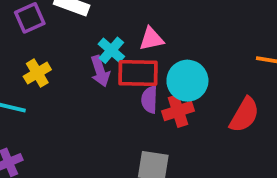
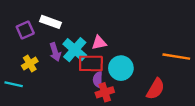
cyan cross: (111, 50) -> (75, 50), size x1.5
purple arrow: (100, 71) -> (55, 52), moved
red cross: (178, 111) -> (105, 92), moved

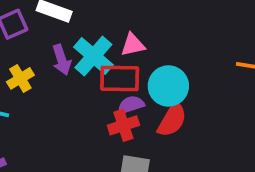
purple semicircle: (98, 80) -> (131, 105), turned 70
red semicircle: (156, 89) -> (172, 120), moved
red cross: (105, 92) -> (123, 125), moved

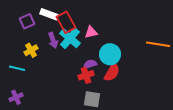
red rectangle: (120, 78) -> (66, 22), moved, turned 60

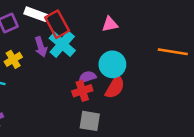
pink triangle: (91, 32) -> (110, 24), moved

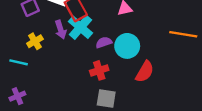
purple semicircle: (87, 77) -> (104, 42), moved
red semicircle: (115, 87) -> (145, 72), moved

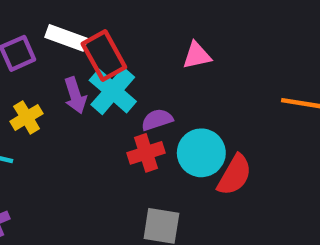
cyan circle: (127, 46) -> (201, 153), moved
red cross: (99, 70) -> (146, 153), moved

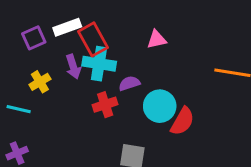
white rectangle: (66, 38) -> (67, 27), turned -40
cyan cross: (113, 91) -> (99, 64), turned -32
red cross: (146, 153) -> (105, 105), moved

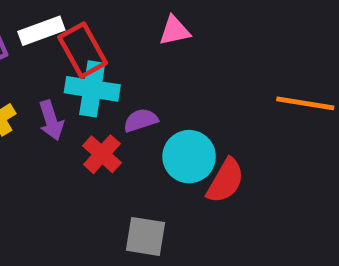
pink triangle: (157, 39) -> (175, 31), moved
purple arrow: (73, 67) -> (51, 120), moved
red cross: (105, 105) -> (102, 154), turned -30

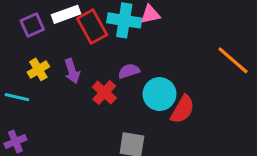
cyan cross: (92, 89) -> (124, 20), moved
orange line: (305, 103) -> (233, 60), turned 32

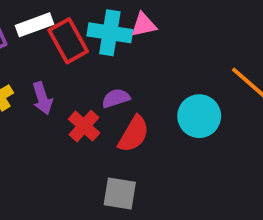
cyan circle: (159, 94) -> (199, 116), moved
red semicircle: (182, 109) -> (134, 134), moved

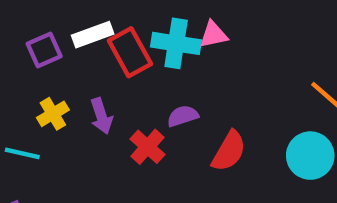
cyan circle: (199, 116) -> (310, 156), moved
red semicircle: (134, 134) -> (229, 151), moved

